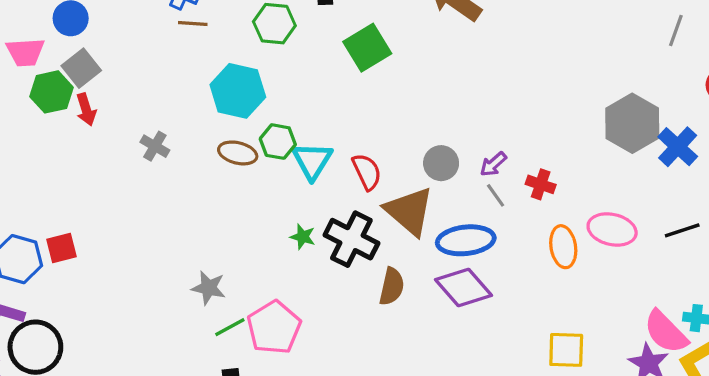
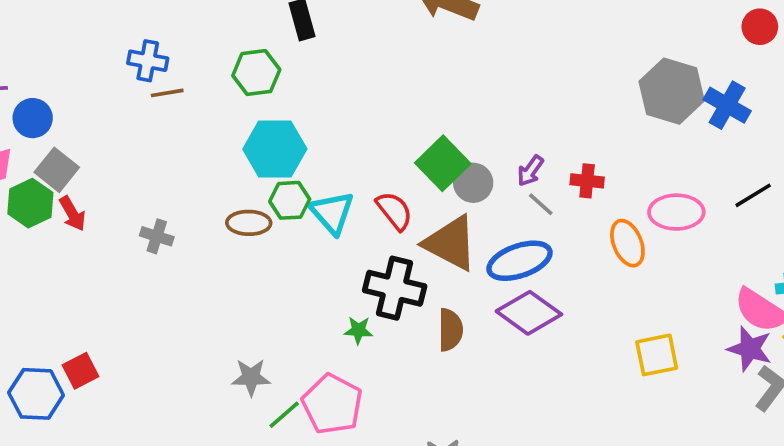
green square: (367, 48) -> (443, 163), moved
cyan hexagon: (238, 91) -> (275, 149), moved
green star: (303, 237) -> (358, 330), moved

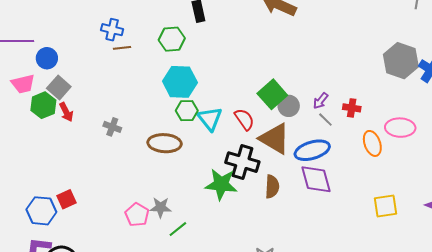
brown ellipse: (249, 223) -> (165, 143), moved, size x1.4
purple diamond: (529, 313) -> (316, 179), turned 36
green star: (358, 330) -> (221, 184), size x2.0
pink pentagon: (332, 404) -> (137, 215), moved, size x0.7

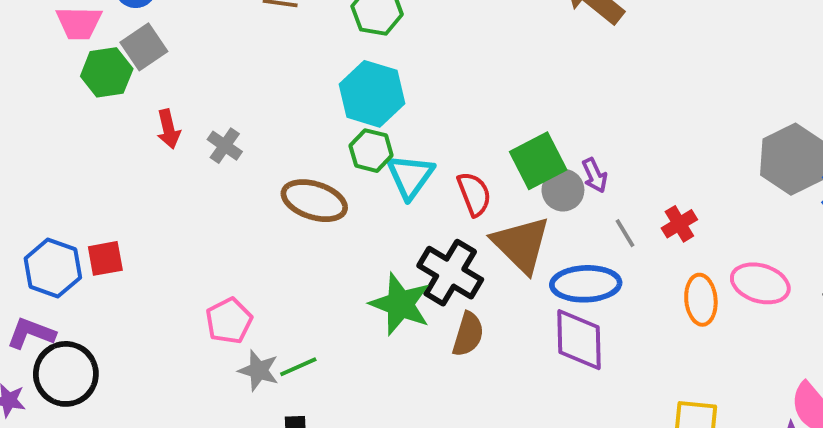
purple arrow: (321, 101) -> (595, 175), moved, turned -78
red cross: (352, 108) -> (679, 224), turned 36
red arrow: (66, 112) -> (168, 129), moved
brown semicircle: (272, 187) -> (468, 334), moved
gray star: (161, 207) -> (259, 370), moved

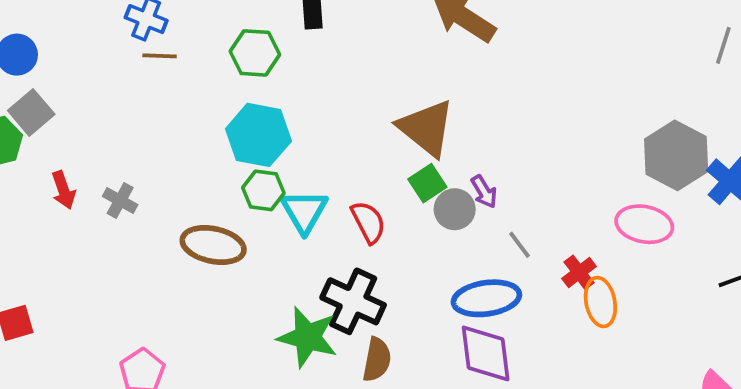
green square: (538, 161) -> (427, 183), size x0.7
red cross: (679, 224) -> (579, 272), moved
brown triangle: (521, 244) -> (426, 128), moved
pink ellipse: (760, 283) -> (644, 224), moved

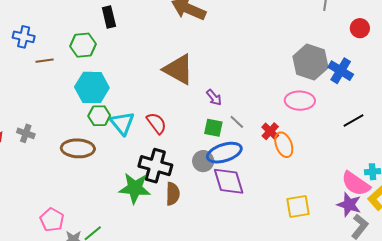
brown line: (160, 56) -> (45, 61), moved
green square: (427, 183) -> (213, 128), moved, turned -36
gray circle: (455, 209) -> (203, 161), moved

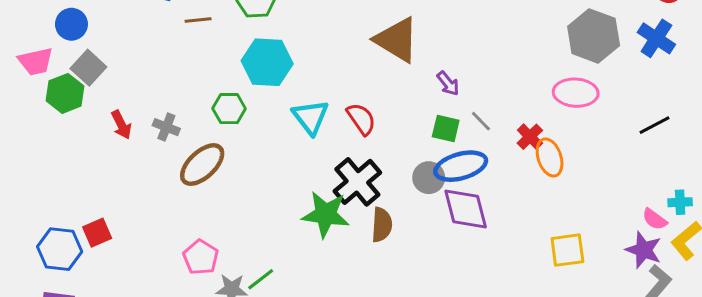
blue cross: (341, 71) -> (656, 38), moved
green hexagon: (99, 116) -> (229, 109), moved
brown ellipse: (78, 148) -> (202, 165), moved, turned -48
black cross: (155, 166) -> (357, 182), turned 32
pink semicircle: (356, 184) -> (655, 219), size x0.6

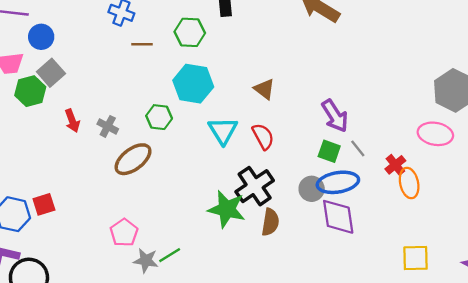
brown triangle: (397, 40) -> (264, 89), moved, size x0.6
purple arrow: (448, 84) -> (335, 116), size x1.6

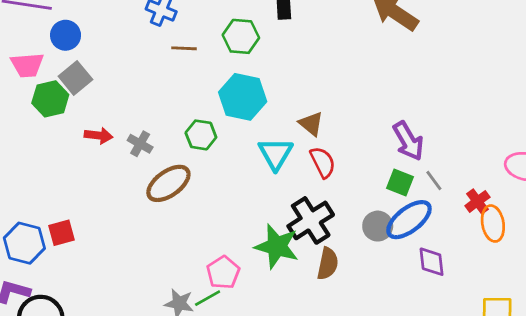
brown triangle: (264, 89) -> (311, 124), moved
red arrow: (72, 121) -> (99, 136), turned -65
blue ellipse: (338, 182) -> (409, 220), turned -30
purple diamond: (338, 217) -> (432, 262), moved, size x0.7
pink pentagon: (124, 233) -> (223, 272), moved

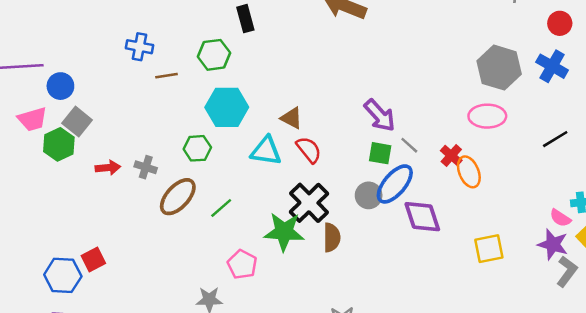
cyan triangle: (276, 154) -> (266, 151), turned -40
purple diamond: (432, 262) -> (422, 217), size x1.4
green line: (208, 298) -> (221, 208), moved

